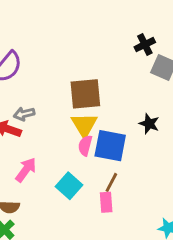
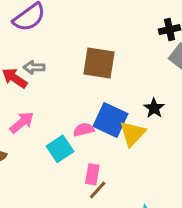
yellow triangle: (84, 125) -> (132, 134), moved
pink semicircle: (85, 146) -> (84, 130), moved, turned 48
brown line: (111, 182) -> (98, 190), moved

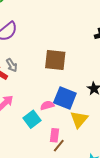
gray arrow: (34, 67) -> (12, 65), turned -120
yellow triangle: (132, 134) -> (79, 119), moved

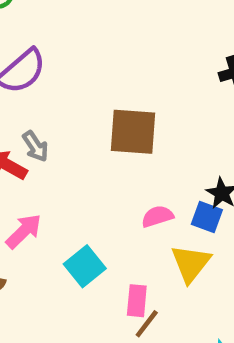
blue square: (65, 98) -> (207, 217), moved, size x0.6
pink semicircle: (47, 105) -> (157, 216), moved

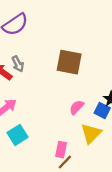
pink semicircle: (157, 216) -> (77, 107), turned -35
cyan square: (85, 266) -> (17, 135), moved

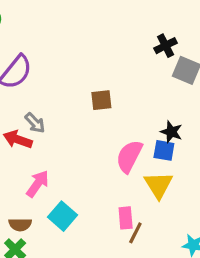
brown square: (69, 62) -> (101, 100), size x0.6
pink semicircle: (77, 107) -> (129, 156), size x1.5

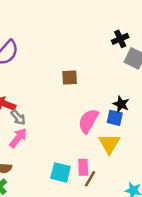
gray arrow: (35, 123) -> (18, 117), moved
cyan square: (62, 216) -> (61, 172), moved, turned -30

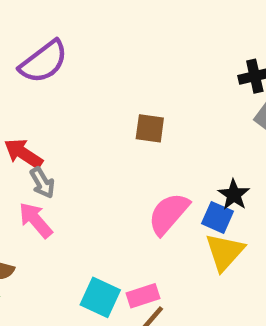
pink arrow: (18, 138) -> (36, 220), turned -90
yellow triangle: (109, 144) -> (225, 252), moved
pink rectangle: (83, 167) -> (143, 296), turned 63

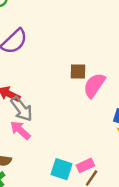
gray arrow: (42, 183) -> (22, 109), size x1.5
pink semicircle: (169, 214) -> (94, 85), moved

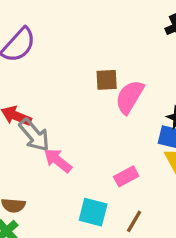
pink arrow: (20, 130) -> (58, 160), moved
pink rectangle: (85, 165) -> (126, 176), moved

